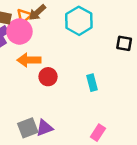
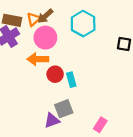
pink circle: (19, 31) -> (45, 38), moved
cyan rectangle: (92, 83) -> (71, 80), moved
gray square: (28, 128) -> (64, 109), moved

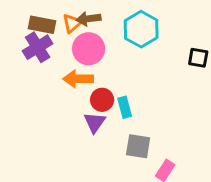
brown arrow: (45, 16) -> (89, 19), turned 35
gray square: (64, 109) -> (138, 146), moved, turned 30
purple triangle: (52, 120) -> (95, 122), moved, turned -35

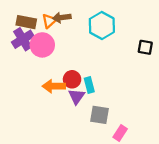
pink circle: (89, 49) -> (42, 45), moved
orange arrow: (78, 79) -> (54, 86), moved
purple triangle: (95, 122) -> (77, 96), moved

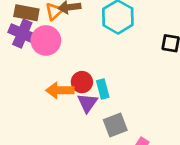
purple cross: (23, 39) -> (22, 34), turned -35
gray square: (100, 115) -> (115, 125), turned -30

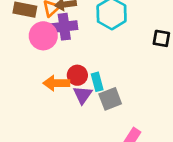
purple cross: (22, 34) -> (64, 27), moved, turned -30
gray square: (115, 125) -> (110, 99), moved

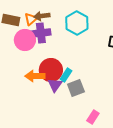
red circle: (77, 75) -> (51, 70), size x1.5
cyan rectangle: (97, 82) -> (66, 75), turned 48

